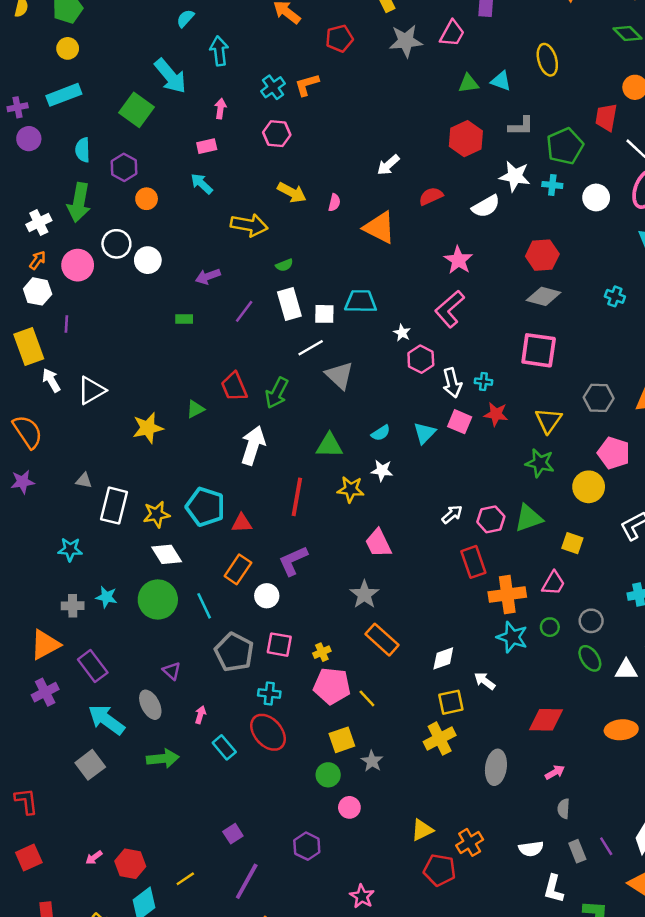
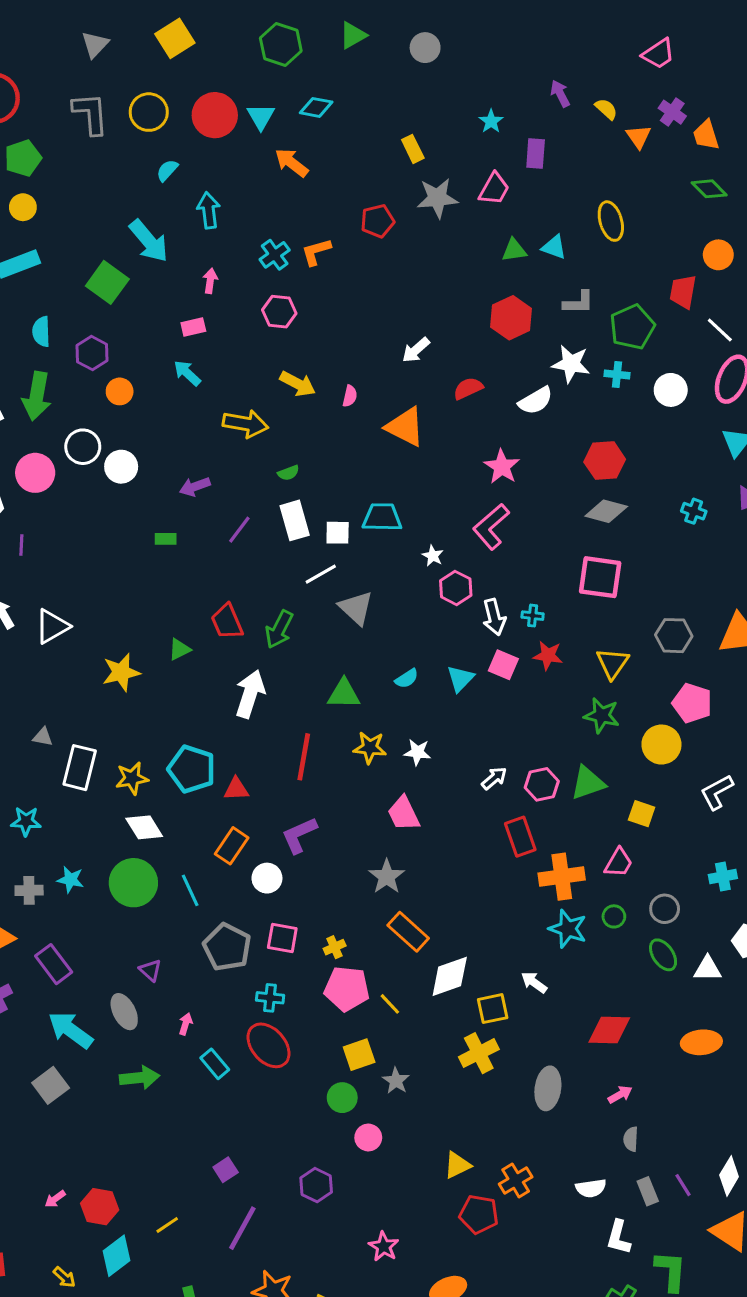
red pentagon: (339, 38) -> (377, 221), moved
white star: (382, 471) -> (417, 752), moved
white diamond: (443, 658) -> (450, 976), moved, size x1.4

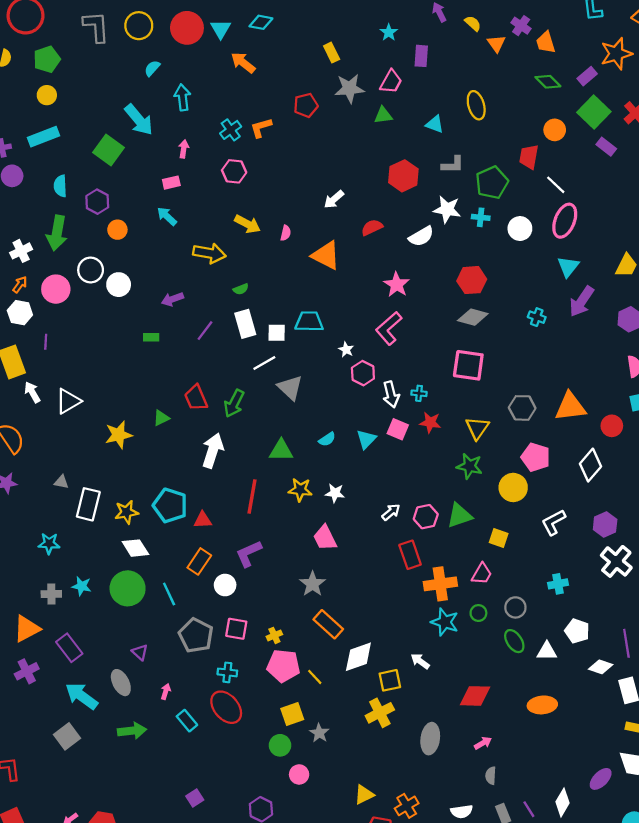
green triangle: (514, 250) -> (383, 115), moved

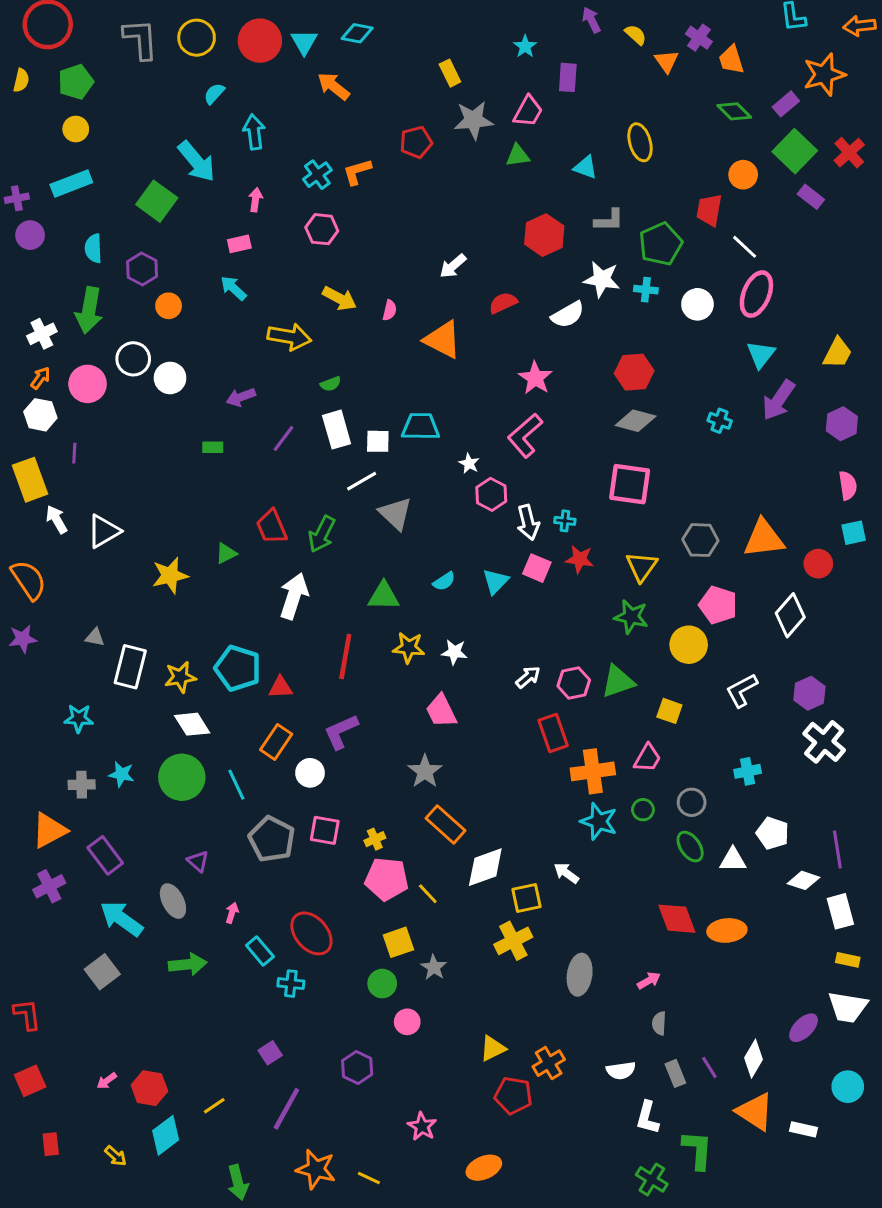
cyan cross: (227, 672) -> (291, 984), moved
red diamond: (475, 696) -> (677, 919), moved, turned 68

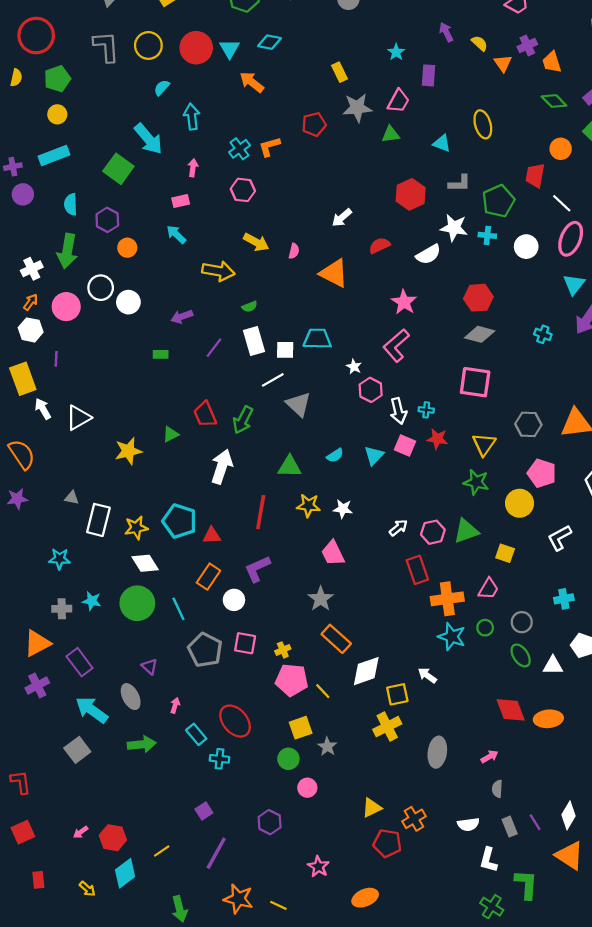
purple cross: (699, 38) -> (527, 45), turned 30

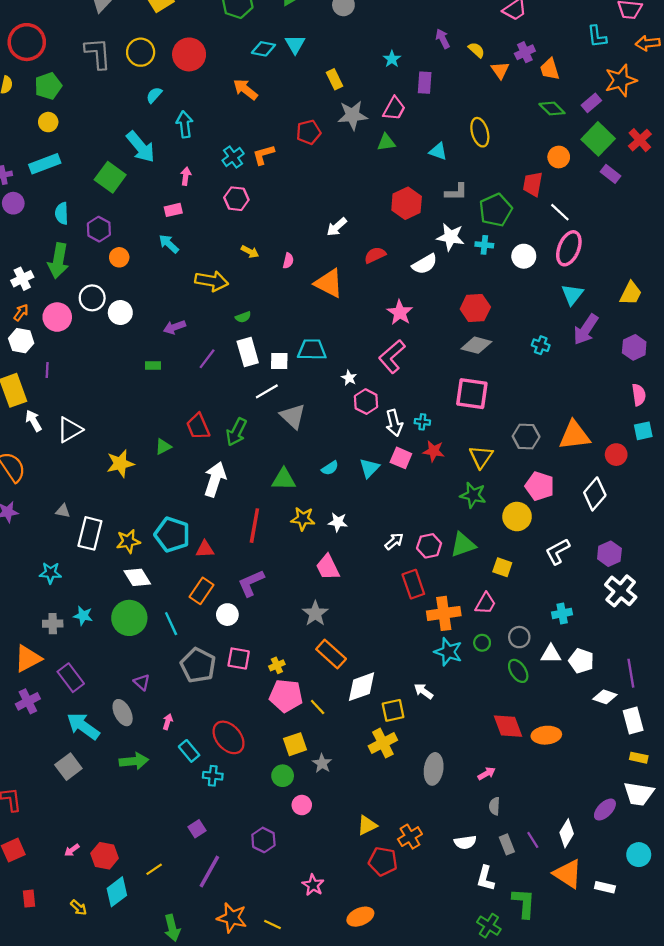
cyan triangle: (230, 49) -> (295, 44), moved
yellow arrow: (256, 242) -> (250, 252), size x0.7
white triangle: (553, 665) -> (551, 654), moved

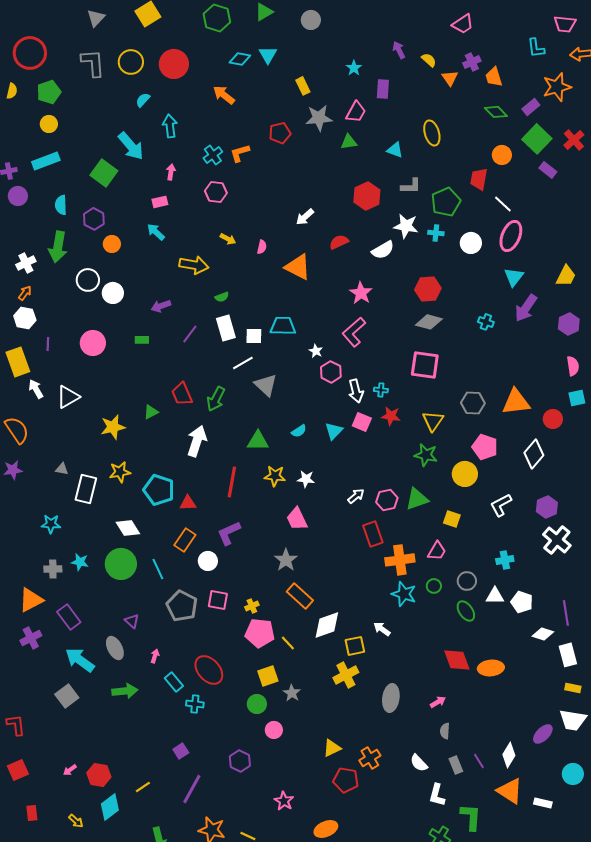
pink circle: (57, 317) -> (93, 343), moved
yellow star: (128, 541) -> (120, 472), moved
white semicircle: (465, 842) -> (419, 763), turned 54

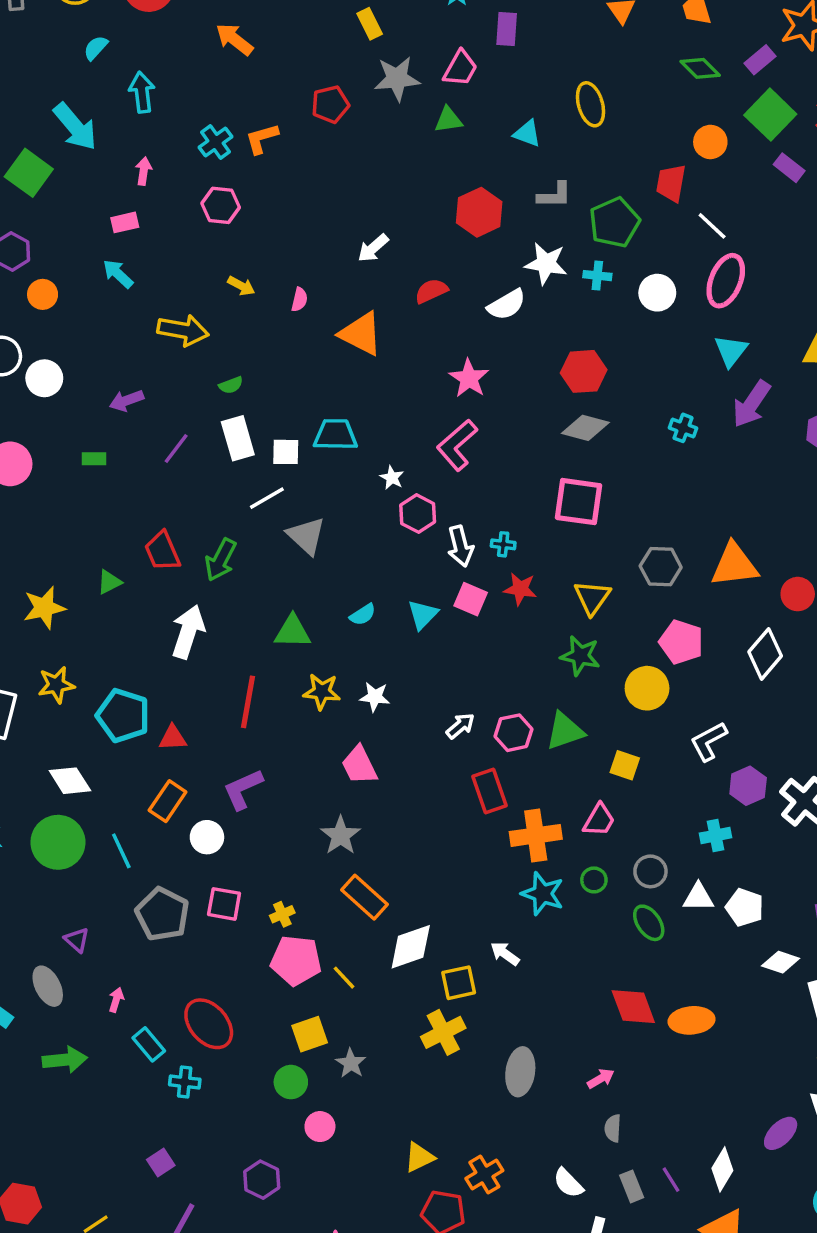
purple hexagon: (547, 507) -> (748, 786), moved

